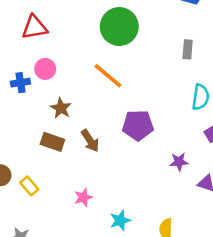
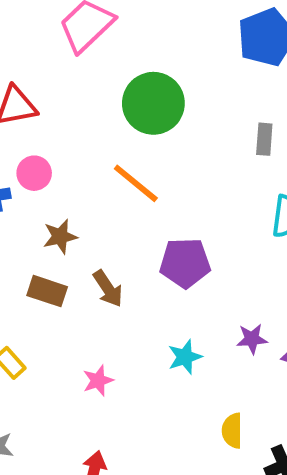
brown star: (61, 108) -> (60, 236), turned 30
purple star: (179, 162) -> (252, 339), moved
cyan star: (120, 220) -> (185, 357), moved

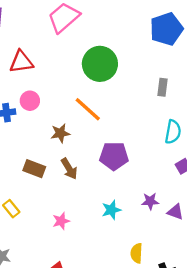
brown star: (60, 236) -> (60, 133), moved

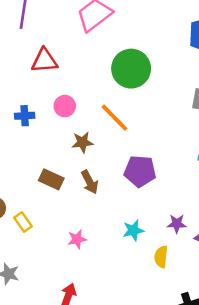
pink circle: (30, 101) -> (65, 106), moved
yellow semicircle: (137, 253) -> (161, 257), moved

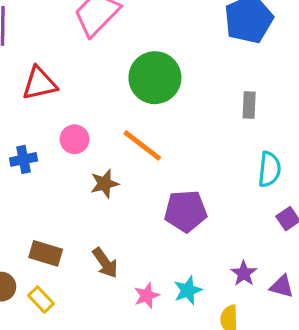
brown rectangle: (51, 179) -> (46, 253), moved
brown arrow: (90, 182) -> (105, 263), moved
purple star: (177, 224) -> (244, 273), turned -30
pink star: (77, 239) -> (147, 296), moved

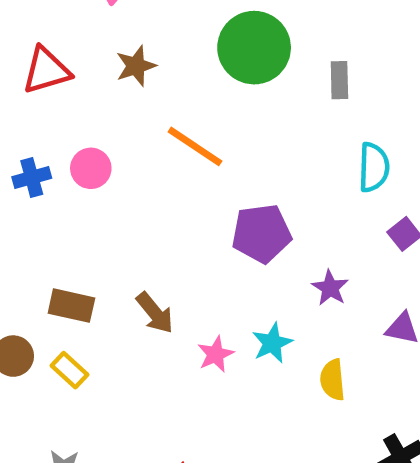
green circle: (155, 78) -> (254, 48), moved
pink circle: (74, 139) -> (91, 168), moved
brown star: (105, 184) -> (136, 66), moved
purple star: (244, 273) -> (330, 288), moved

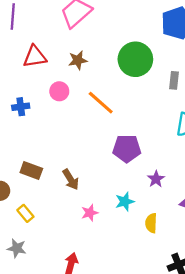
pink circle: (91, 168) -> (59, 91), moved
pink star: (216, 354) -> (90, 213), moved
yellow rectangle: (70, 370) -> (25, 213), moved

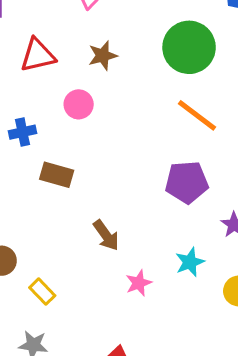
orange line: (101, 103) -> (197, 115), moved
brown rectangle: (31, 171) -> (57, 175), moved

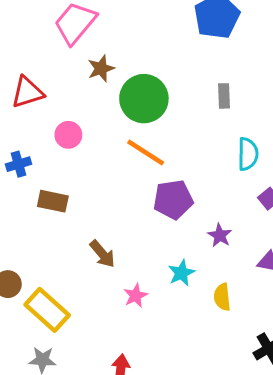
green circle: (189, 47) -> (144, 99), moved
brown star: (103, 56) -> (101, 69), moved
orange line: (197, 115) -> (146, 153), moved
yellow rectangle: (42, 292) -> (47, 310), size x1.8

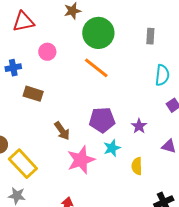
purple pentagon: (173, 199) -> (102, 120), moved
pink star: (136, 296) -> (81, 160), size x1.8

